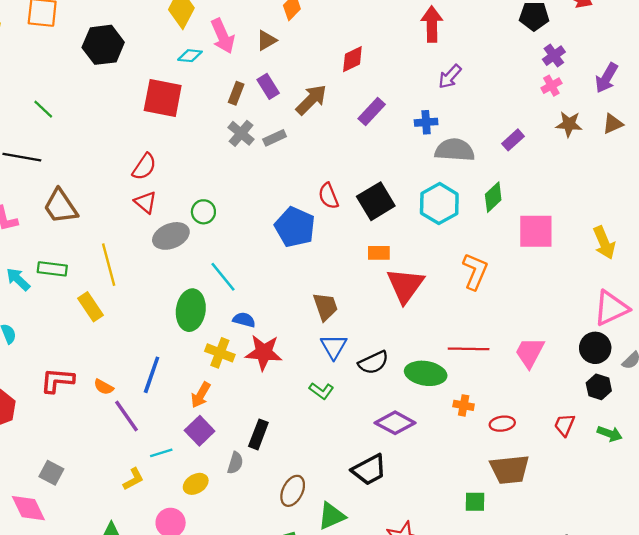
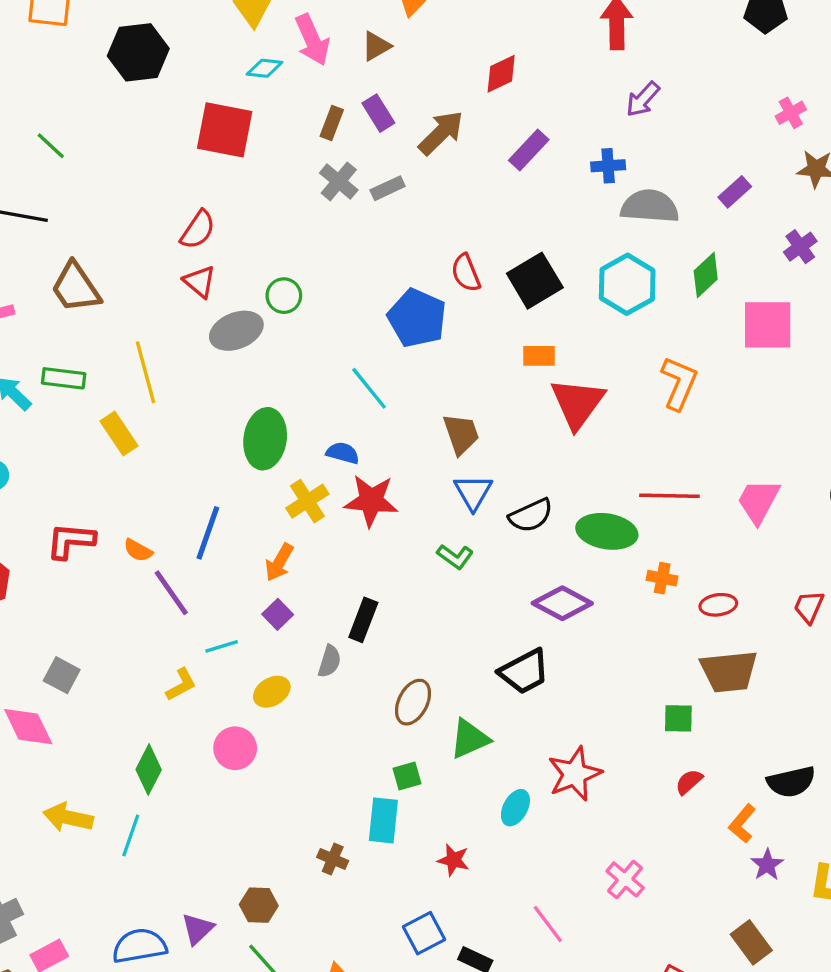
purple cross: (554, 56) -> (800, 247), moved
cyan line: (223, 277) -> (369, 388), moved
yellow cross: (220, 353) -> (307, 501), turned 36
purple square: (200, 431) -> (278, 614), size x0.7

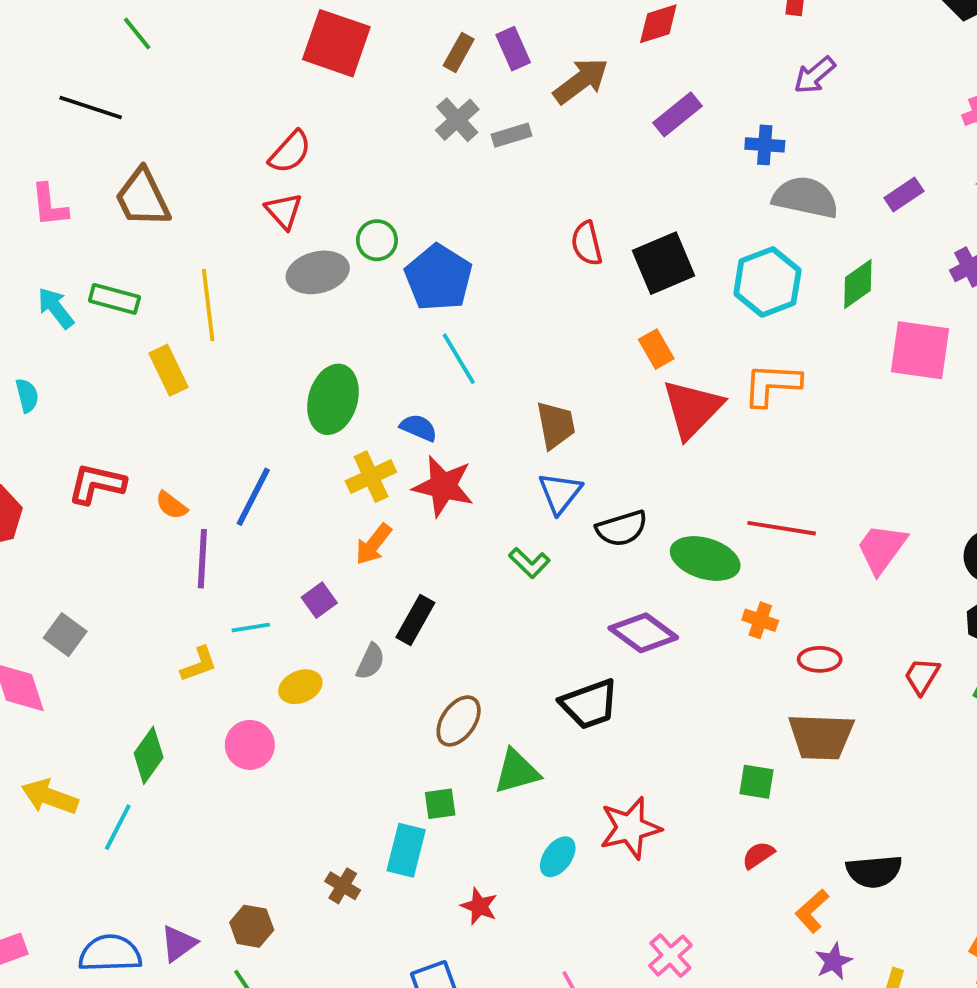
blue pentagon: (417, 318) -> (438, 278), moved
orange rectangle: (539, 356) -> (656, 349), turned 52
orange L-shape: (679, 383) -> (772, 385), moved, turned -118
orange arrow: (279, 562) -> (373, 544), moved
purple line: (171, 593) -> (202, 559), turned 30

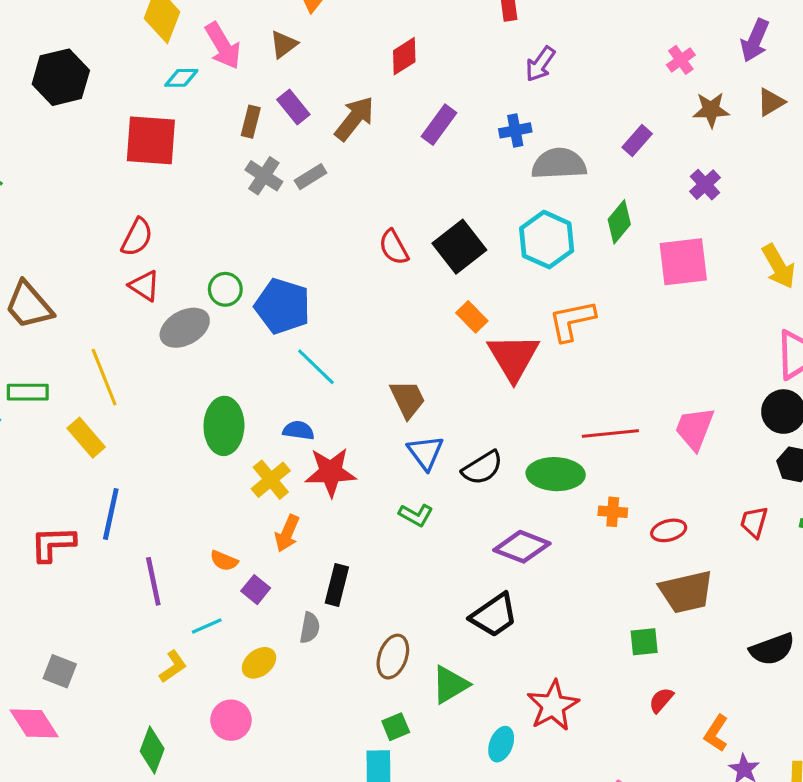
blue line: (253, 497) -> (111, 514), moved
orange semicircle: (171, 505) -> (224, 561), moved
black semicircle: (874, 871) -> (772, 649), moved

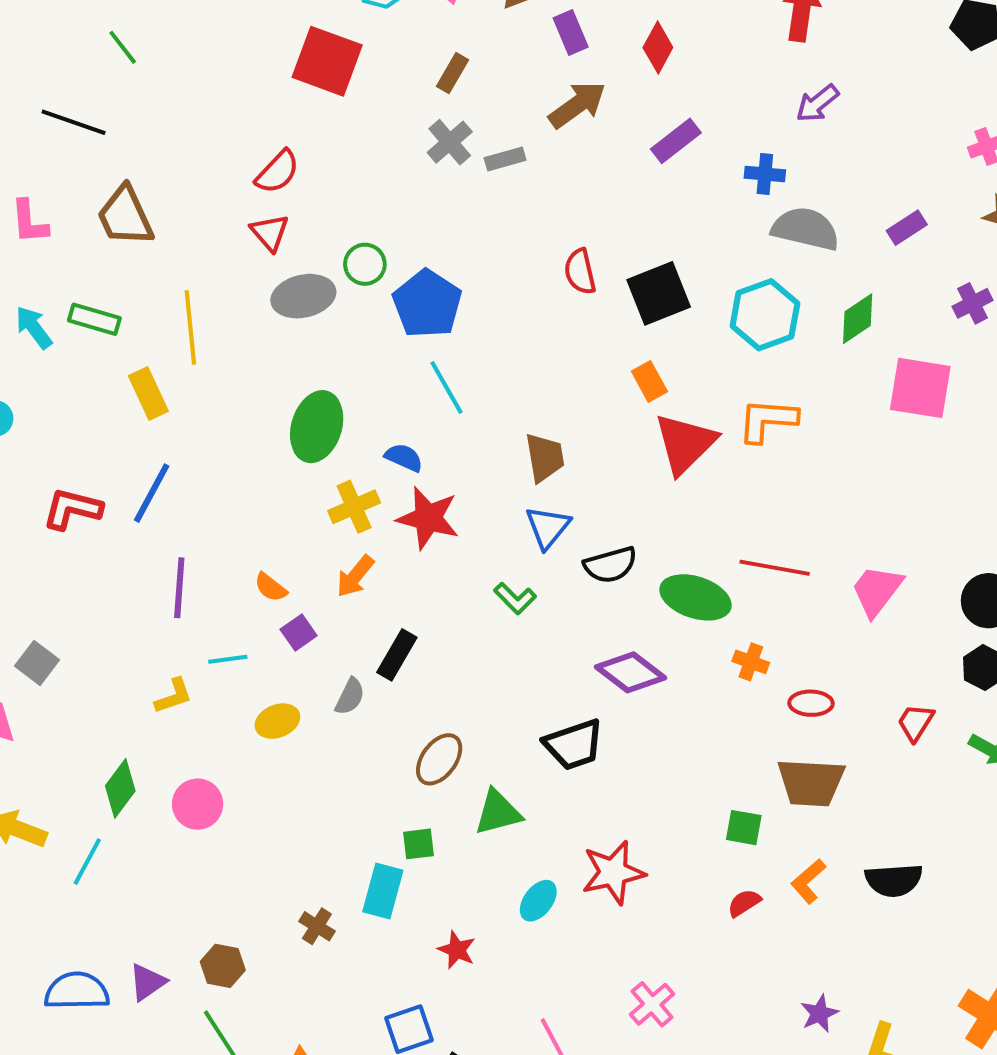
red diamond: (404, 56) -> (658, 47), turned -45
purple rectangle: (293, 107) -> (571, 32), moved
pink circle: (231, 720) -> (198, 804), moved
orange L-shape: (716, 733) -> (808, 881), moved

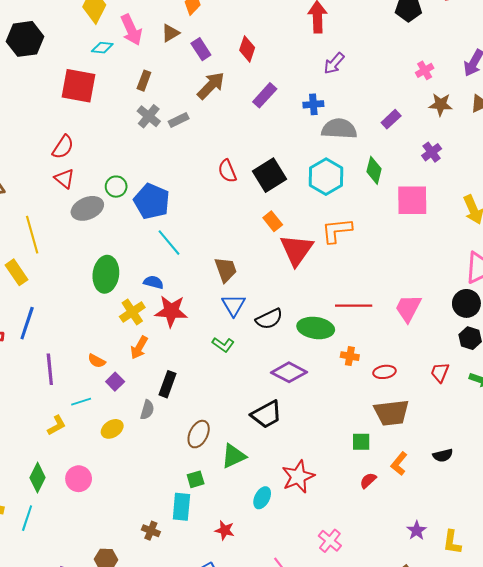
green diamond: (858, 319) -> (374, 170), turned -32
black semicircle: (894, 880) -> (443, 455), size x0.7

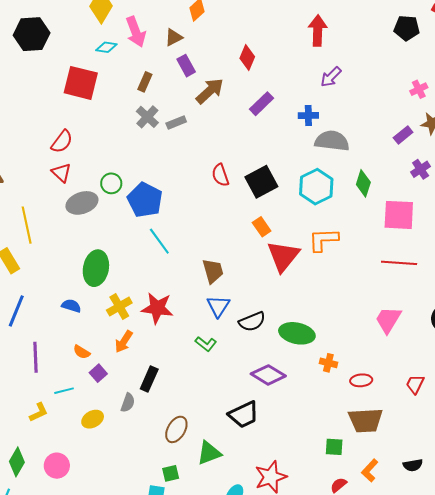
purple rectangle: (201, 49) -> (186, 66), moved
purple rectangle: (391, 119) -> (403, 135), moved
blue semicircle: (153, 282) -> (71, 306), moved
red line: (354, 306) -> (399, 263), moved

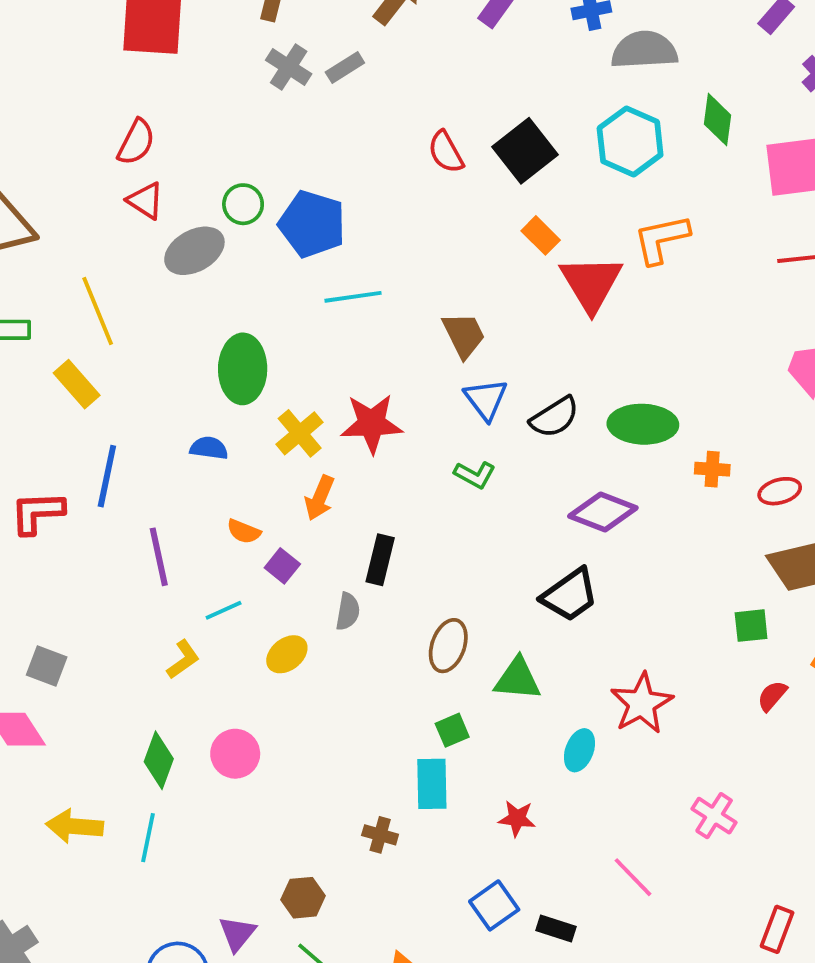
cyan line: (159, 241) -> (353, 297), turned -52
green triangle: (209, 453) -> (518, 679), turned 36

